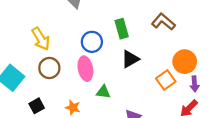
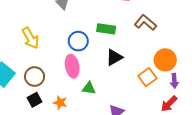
green rectangle: (122, 29) -> (106, 29), turned -66
brown circle: (49, 68) -> (35, 77), moved
black square: (37, 106) -> (35, 100), moved

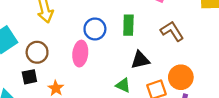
green rectangle: (106, 29) -> (128, 25), turned 66
black triangle: (114, 57) -> (140, 60), moved
green triangle: (89, 88) -> (123, 85), moved

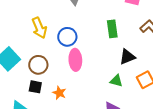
blue circle: (95, 29) -> (67, 37), moved
black square: (29, 77) -> (35, 87), turned 32

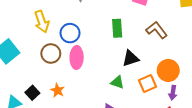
brown circle: (38, 65) -> (51, 54), moved
black square: (35, 87) -> (32, 93), moved, turned 32

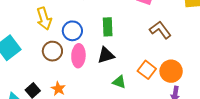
green rectangle: (117, 28) -> (108, 27), moved
black triangle: (131, 58) -> (106, 55), moved
orange square: (147, 84) -> (147, 70), moved, turned -30

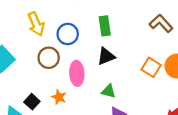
pink ellipse: (78, 56) -> (77, 73), moved
green triangle: (119, 82) -> (108, 91), moved

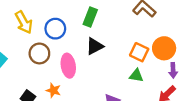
green rectangle: (105, 26) -> (90, 17), turned 36
green triangle: (108, 91) -> (136, 76), moved

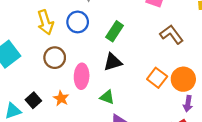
blue circle: (55, 29) -> (78, 22), moved
green triangle: (136, 76) -> (107, 97), moved

